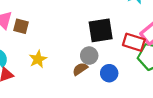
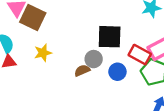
brown square: (21, 26) -> (33, 17), size x1.6
blue circle: (109, 73) -> (117, 72), moved

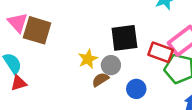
yellow star: (43, 53) -> (88, 59), moved
blue circle: (117, 72) -> (136, 89), moved

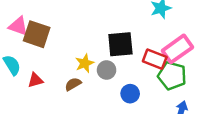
pink triangle: (18, 23) -> (18, 26), turned -30
brown semicircle: (100, 80) -> (73, 84), moved
red triangle: (19, 83) -> (35, 80), moved

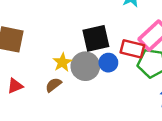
gray circle: (107, 70) -> (85, 66), size x1.5
blue circle: (130, 94) -> (108, 63), moved

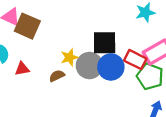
blue circle: (108, 63) -> (111, 67), size x1.5

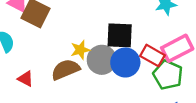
red triangle: (22, 69) -> (25, 79), moved, turned 35
brown semicircle: (57, 76) -> (65, 69), size x1.6

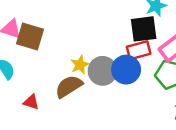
black square: (120, 35) -> (144, 29), moved
red rectangle: (153, 56) -> (139, 50), moved, turned -35

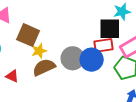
brown square: (30, 37) -> (28, 35), moved
yellow star: (80, 65) -> (39, 51), moved

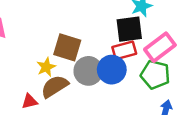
brown square: (28, 35) -> (67, 47), moved
red triangle: (12, 76) -> (30, 101), moved, turned -32

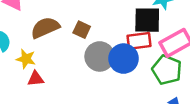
brown square: (67, 47) -> (82, 30), size x0.6
yellow star: (46, 67) -> (26, 59), moved, turned 30
brown semicircle: (55, 86) -> (45, 28), moved

